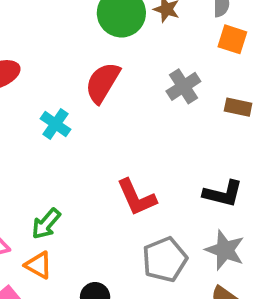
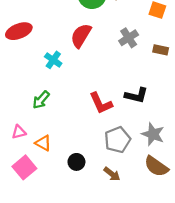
black L-shape: (223, 194) -> (136, 95), moved
green arrow: (46, 224) -> (41, 100), moved

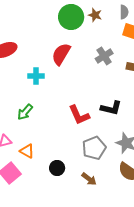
cyan cross: (53, 60) -> (36, 76), turned -35

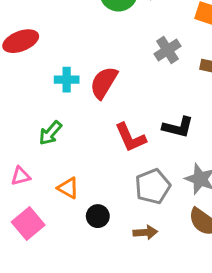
red semicircle: (61, 54) -> (104, 83), moved
orange triangle: (27, 151) -> (68, 188), moved
brown arrow: (89, 179) -> (145, 232), turned -42

